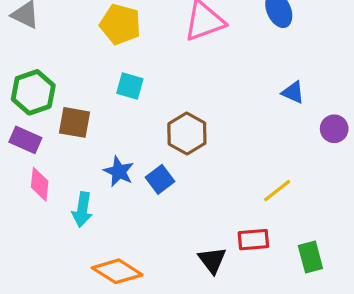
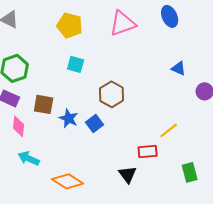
brown square: (74, 122) -> (44, 104), moved
cyan arrow: (82, 210) -> (29, 158), moved, turned 105
red rectangle: (253, 240) -> (148, 151), moved

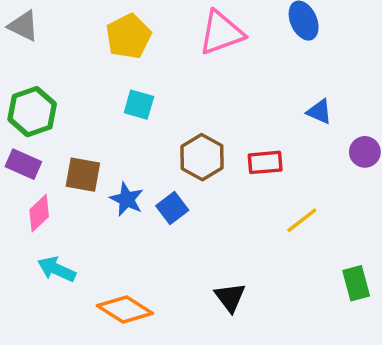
yellow pentagon: (70, 25) -> (128, 36), turned 30
pink diamond: (19, 126) -> (39, 213), turned 40
red rectangle: (148, 151) -> (265, 162), moved
green rectangle: (190, 172) -> (356, 283), moved

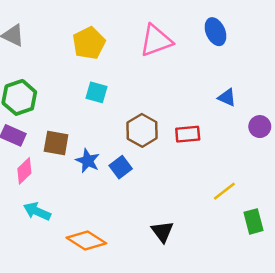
yellow line: (302, 220) -> (224, 191), moved

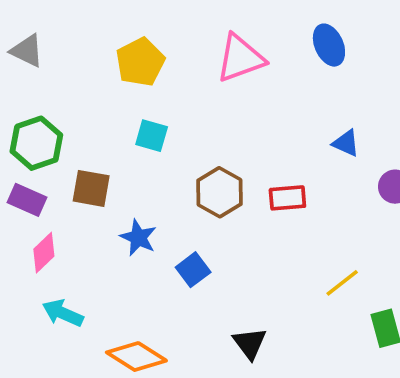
brown square: (56, 143) -> (91, 188), moved
blue square: (121, 167) -> (193, 270), moved

